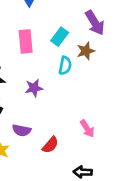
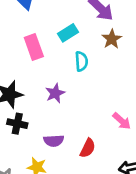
cyan rectangle: (60, 37) -> (68, 33), turned 36
brown star: (86, 51) -> (112, 39), moved

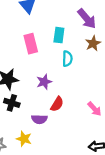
cyan rectangle: (68, 33) -> (59, 35), turned -56
red semicircle: (88, 148) -> (57, 104), moved

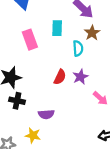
cyan semicircle: (67, 59) -> (78, 48), moved
purple star: (44, 82) -> (80, 77), moved
red semicircle: (57, 104) -> (60, 77), moved

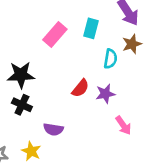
pink rectangle: (30, 40) -> (55, 34), turned 48

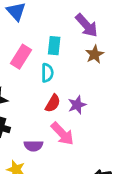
cyan semicircle: (110, 59) -> (47, 73), moved
pink arrow: (123, 125) -> (62, 134), moved, size x1.4

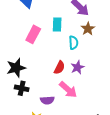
cyan semicircle: (47, 73) -> (73, 43), moved

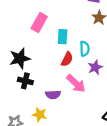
cyan rectangle: (57, 24) -> (63, 37), moved
cyan semicircle: (73, 43) -> (85, 49), moved
purple star: (78, 67) -> (95, 67), moved

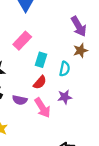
cyan semicircle: (85, 49) -> (65, 69), moved
purple semicircle: (53, 95) -> (20, 100), moved

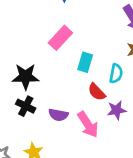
red semicircle: (40, 82) -> (97, 92), moved, turned 96

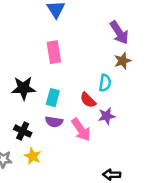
pink rectangle: (60, 38) -> (54, 52), turned -50
cyan rectangle: (85, 62) -> (53, 98), moved
black cross: (26, 106) -> (23, 131), moved

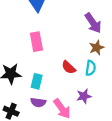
cyan semicircle: (105, 83) -> (91, 68), moved
red semicircle: (88, 100) -> (69, 67), moved

